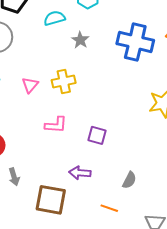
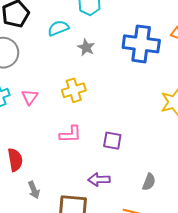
pink triangle: (30, 85) -> (30, 97), moved

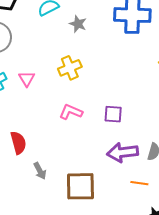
pink L-shape: (70, 134) -> (71, 112), turned -150
purple arrow: (99, 180) -> (123, 152), moved, size x1.4

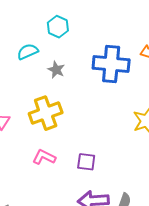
yellow cross: (70, 68) -> (46, 113), size x1.4

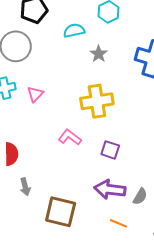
yellow cross: (46, 113) -> (97, 101), moved

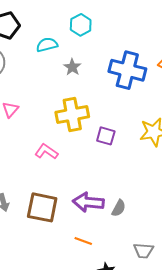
purple square: (110, 150) -> (106, 136), moved
brown square: (61, 212) -> (42, 207), moved
orange line: (118, 223) -> (83, 241), moved

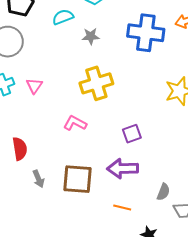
gray star: (72, 67) -> (91, 36), turned -30
purple square: (106, 136) -> (132, 134), moved, turned -30
gray semicircle: (119, 208) -> (163, 192), moved

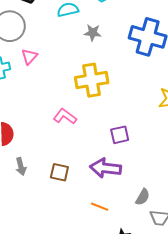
pink triangle: (34, 86) -> (29, 56), moved
brown square: (77, 179) -> (59, 172), size x0.6

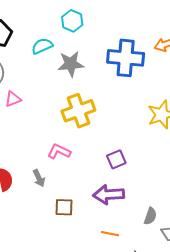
gray star: (93, 33) -> (71, 64), size x1.5
pink triangle: (29, 56) -> (13, 99), turned 36
gray arrow: (21, 166) -> (39, 178), moved

